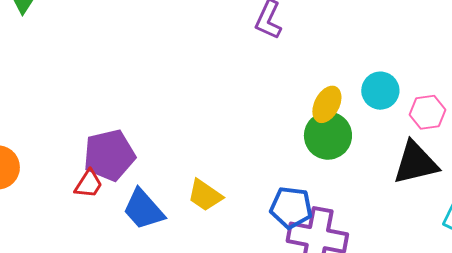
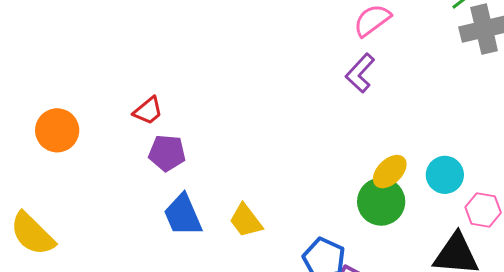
purple pentagon: (109, 155) -> (167, 153), size x0.7
red trapezoid: (89, 184) -> (148, 111), moved

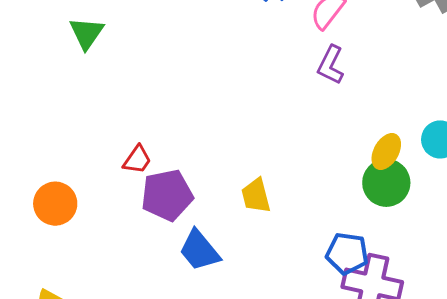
purple pentagon: (167, 153) -> (167, 195), size x1.4
yellow trapezoid: (246, 221) -> (256, 196), moved, turned 39

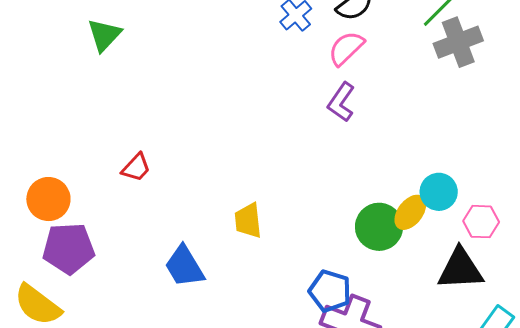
yellow ellipse: (386, 152) -> (410, 212), moved
purple pentagon: (167, 195) -> (69, 248), moved

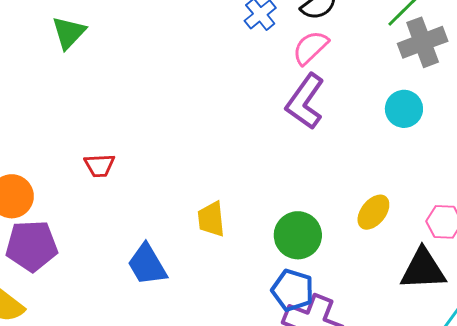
purple L-shape: (341, 102) -> (305, 101), size x1.4
red trapezoid: (136, 168) -> (99, 165), turned 44
cyan circle: (439, 192) -> (404, 109), moved
green circle: (379, 227) -> (298, 235), moved

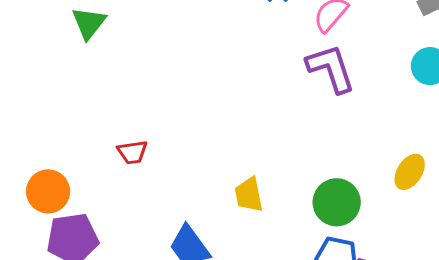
purple L-shape: (305, 101) -> (331, 68), turned 132

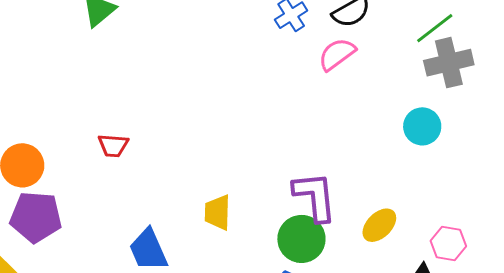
purple L-shape: (331, 68) -> (315, 196), moved

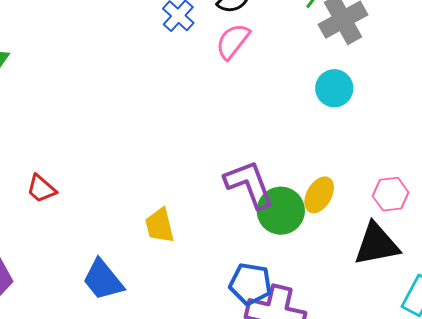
red trapezoid: (113, 145) -> (41, 189), turned 52
green circle: (301, 239) -> (281, 211), moved

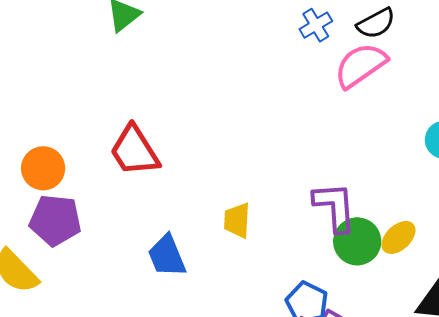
pink semicircle: (233, 41) -> (361, 65), size x1.4
red trapezoid: (41, 189) -> (134, 151), size x1.8

